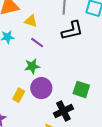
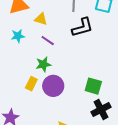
yellow rectangle: (19, 95) -> (31, 84), moved
black cross: (63, 111) -> (101, 110), moved

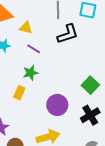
purple circle: (53, 86) -> (57, 105), moved
green square: (93, 86) -> (90, 85), moved, turned 30

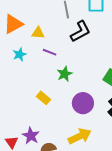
green star: (31, 73) -> (65, 74), moved
yellow rectangle: (19, 93) -> (43, 98), turned -64

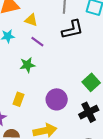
green star: (65, 74) -> (27, 65), moved
yellow rectangle: (43, 98) -> (18, 99), moved, turned 56

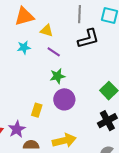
green star: (27, 65) -> (57, 76), moved
purple circle: (57, 99) -> (64, 99), moved

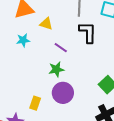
black L-shape: (88, 39) -> (88, 32), turned -75
purple line: (54, 52) -> (61, 48), moved

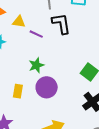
purple line: (61, 48) -> (36, 34), moved
yellow rectangle: (35, 103) -> (18, 91), moved

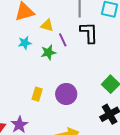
purple line: (36, 34) -> (63, 40), turned 32
green star: (36, 65) -> (48, 52), moved

